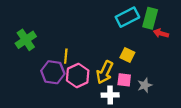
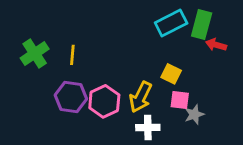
yellow line: (66, 56) -> (72, 55), moved
pink square: (124, 80) -> (180, 100), moved

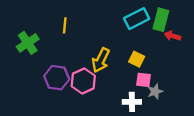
yellow line: (72, 55) -> (65, 25), moved
yellow arrow: (141, 97) -> (101, 60), moved
white cross: (148, 128) -> (132, 102), moved

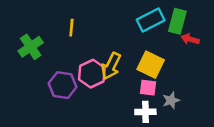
yellow square: (137, 59) -> (151, 65), size x1.5
pink square: (143, 80) -> (148, 88), moved
pink hexagon: (83, 81) -> (92, 74), moved

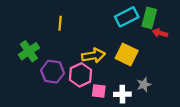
green cross: (31, 47) -> (29, 51), moved
yellow arrow: (111, 66) -> (93, 56), turned -125
pink hexagon: (92, 74) -> (80, 75), moved
pink square: (148, 88) -> (99, 91), moved

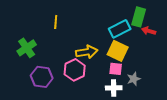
cyan rectangle: (127, 17) -> (120, 29), moved
purple hexagon: (53, 72) -> (42, 77), moved
pink square: (99, 91) -> (116, 69), moved

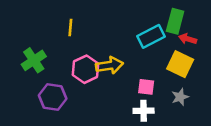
yellow square: (118, 51) -> (180, 64), moved
pink hexagon: (75, 70) -> (85, 69), moved
gray star: (134, 79) -> (180, 97), moved

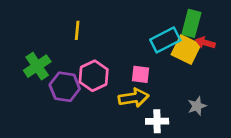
yellow square: (180, 64) -> (186, 50), moved
yellow arrow: (109, 65) -> (134, 98), moved
pink square: (146, 87) -> (140, 74), moved
purple hexagon: (53, 97) -> (65, 87), moved

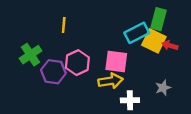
red arrow: (205, 43) -> (170, 45), moved
pink square: (140, 74) -> (116, 61), size x1.5

